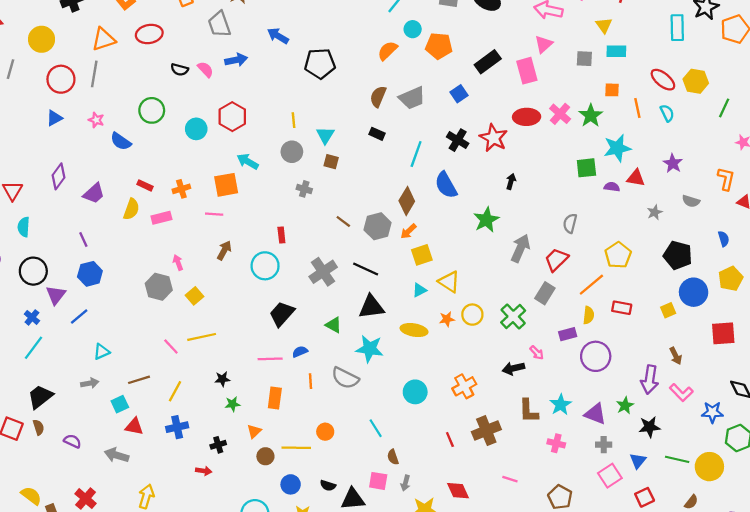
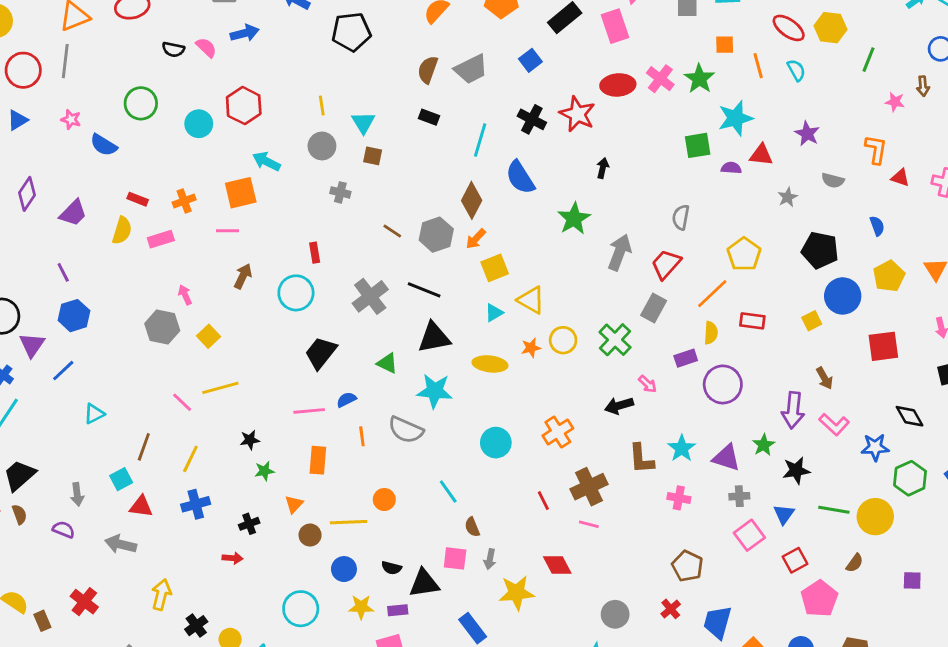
brown line: (139, 380) -> (144, 447), turned -50
gray arrow: (90, 383) -> (77, 494), moved, turned 96
pink line: (510, 479) -> (589, 524), moved

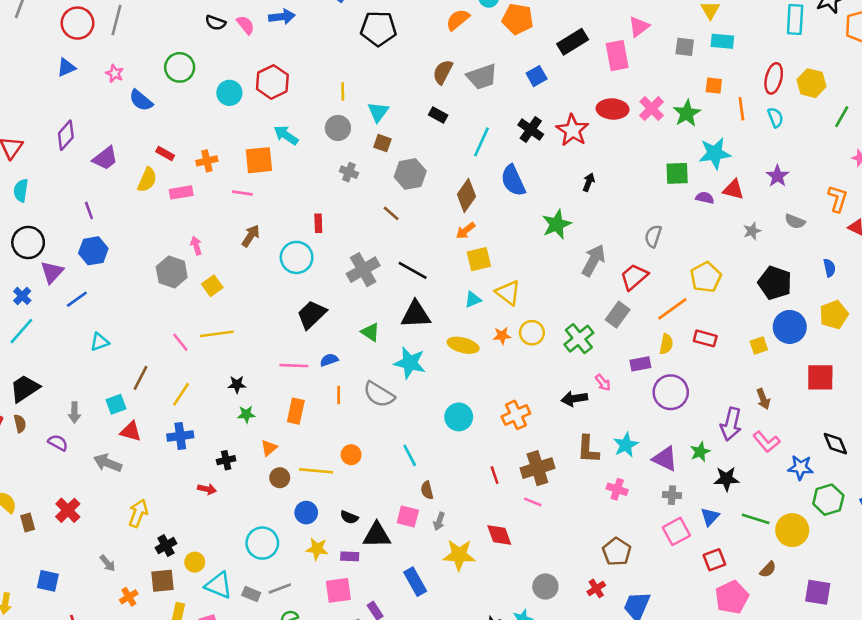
red ellipse: (789, 28) -> (774, 78), turned 60
gray hexagon: (436, 235) -> (410, 174), moved
purple square: (912, 581) -> (818, 592), size x1.5

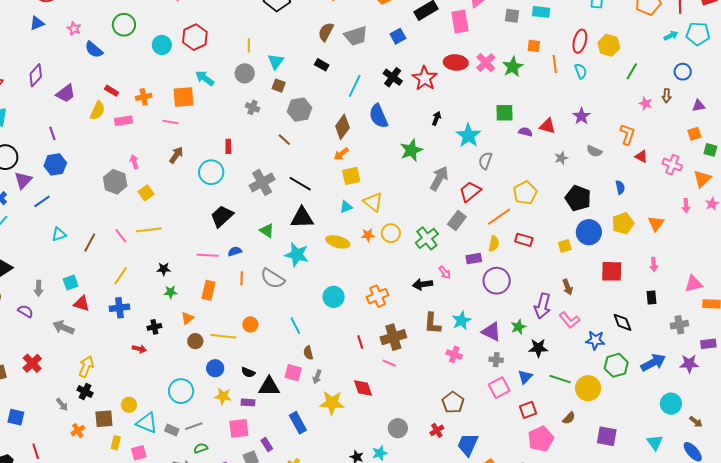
cyan star: (715, 153) -> (468, 136), moved, turned -30
brown line: (140, 378) -> (90, 243), moved
black cross: (166, 546) -> (85, 392), moved, turned -35

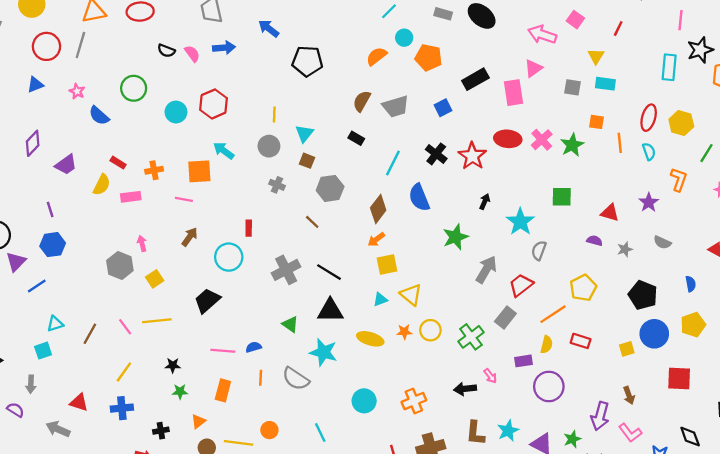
purple semicircle: (525, 132) -> (595, 241), moved
orange L-shape: (627, 134) -> (679, 179), moved
black trapezoid: (222, 216) -> (207, 301), moved
cyan square: (71, 282) -> (43, 351), moved

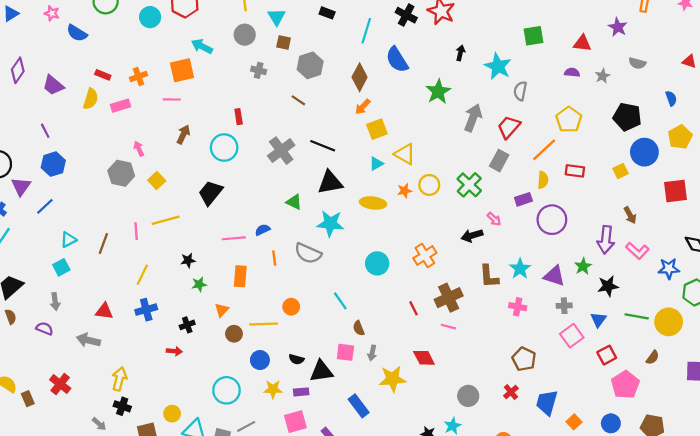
purple trapezoid: (66, 165) -> (53, 85), turned 85
pink line: (125, 327) -> (136, 231), turned 42

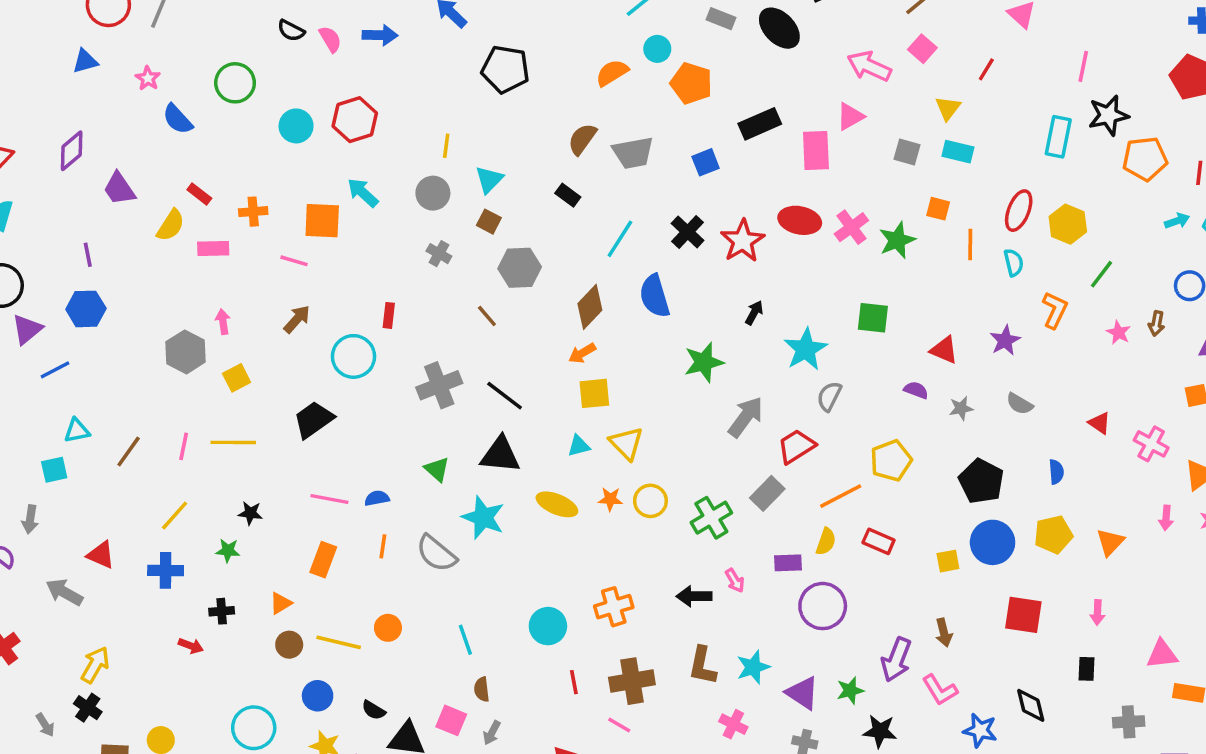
cyan circle: (377, 263) -> (548, 626), moved
green star: (199, 284) -> (228, 551), moved

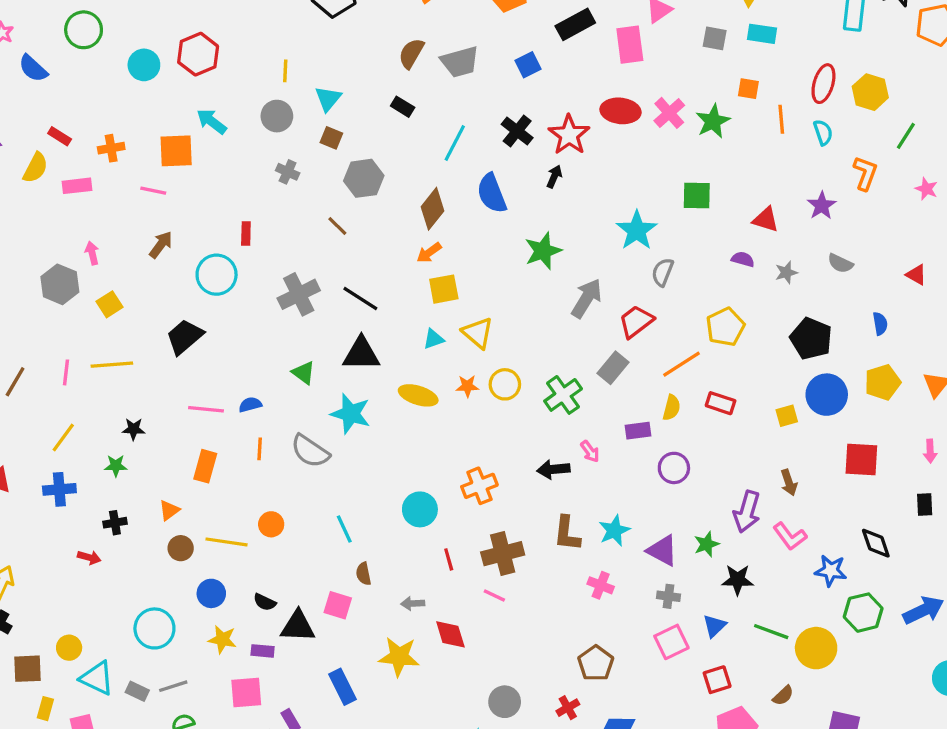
black arrow: (754, 313) -> (554, 176), moved
purple circle: (823, 606) -> (674, 468), size x0.7
gray arrow: (492, 733) -> (413, 603), moved, turned 65

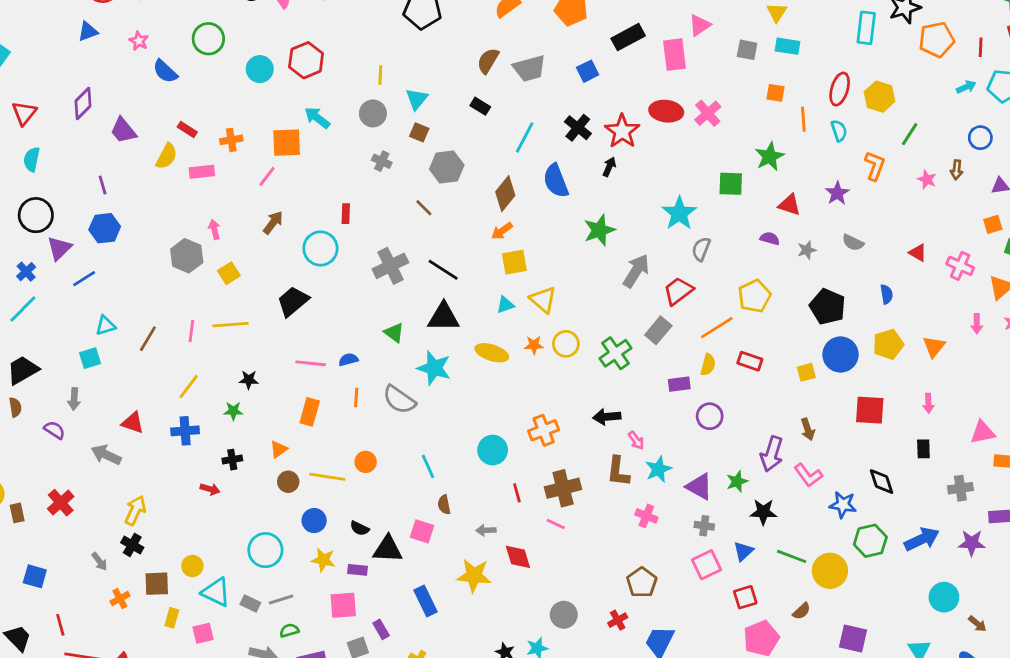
green star: (713, 121) -> (770, 157), moved
pink line: (153, 191) -> (267, 176), turned -65
pink arrow: (590, 451) -> (636, 440), moved

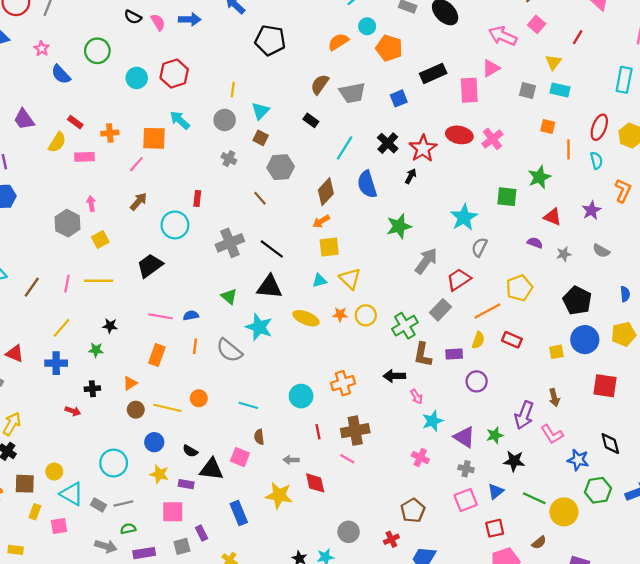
cyan line: (428, 466) -> (248, 405), turned -54
brown L-shape: (618, 471) -> (423, 355), moved

